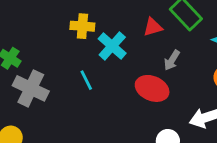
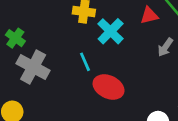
red ellipse: (152, 88) -> (109, 87), moved

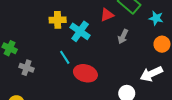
gray cross: (33, 67) -> (26, 68), size x0.6

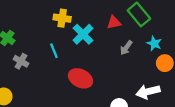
cyan star: (156, 18) -> (154, 43), moved
cyan line: (65, 57) -> (54, 51), moved

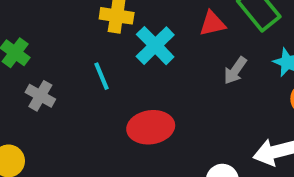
red ellipse: (80, 78) -> (151, 127), turned -35

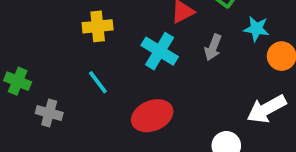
cyan cross: (155, 46) -> (160, 51), moved

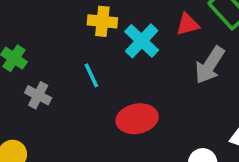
gray arrow: (213, 47) -> (210, 65), size x1.5
cyan cross: (160, 51) -> (142, 41), moved

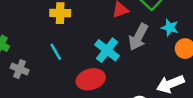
cyan cross: (142, 41) -> (107, 50), moved

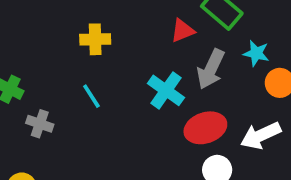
red ellipse: (91, 79) -> (205, 128), moved

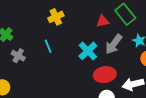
yellow cross: (95, 39) -> (56, 17), turned -35

